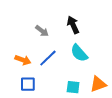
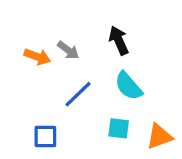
orange arrow: (23, 60) -> (37, 57), moved
cyan square: (73, 87) -> (119, 128), moved

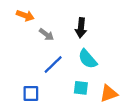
black arrow: (119, 40) -> (81, 28), turned -150
orange arrow: (37, 57) -> (25, 16), moved

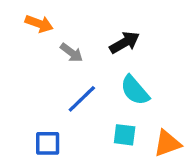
black arrow: (81, 28) -> (125, 42), turned -126

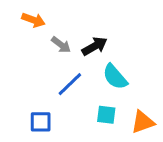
black arrow: (125, 42) -> (95, 46), moved

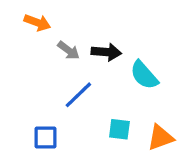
black arrow: (95, 46) -> (106, 52), turned 35
cyan semicircle: (115, 77) -> (144, 75), moved

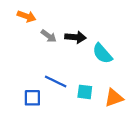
blue line: (78, 95) -> (56, 81), moved, turned 70

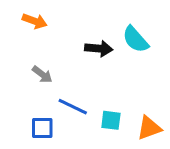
gray arrow: (49, 36) -> (42, 74), moved
cyan semicircle: (102, 54) -> (135, 39), moved

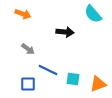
cyan semicircle: (135, 39) -> (93, 14), moved

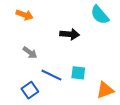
cyan square: (73, 79) -> (78, 73), moved
blue square: (28, 84) -> (30, 90), turned -35

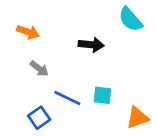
orange arrow: (25, 15) -> (28, 32), moved

